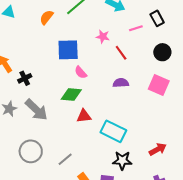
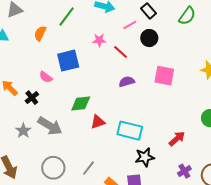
black circle: (162, 52) -> (149, 38), moved
pink semicircle: (81, 72) -> (46, 77), moved

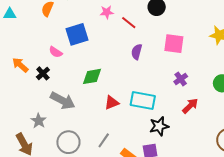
purple semicircle: (127, 82) -> (137, 52), turned -56
red triangle: (98, 122) -> (112, 103), moved
gray star: (23, 131) -> (39, 121), moved
purple cross: (184, 171) -> (181, 79), moved

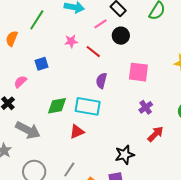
blue square: (77, 34) -> (42, 64), size x0.6
pink semicircle: (56, 52) -> (20, 82), turned 104
cyan rectangle: (143, 100) -> (88, 106), moved

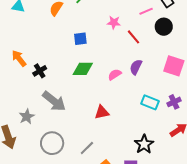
pink semicircle: (20, 82) -> (115, 75), moved
green diamond: (57, 106) -> (83, 69), moved
cyan rectangle: (88, 106) -> (150, 102), moved, size x0.7
black star: (125, 155) -> (144, 144), turned -30

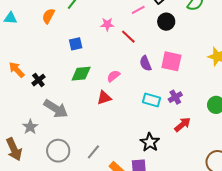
black circle: (164, 27) -> (166, 22), moved
purple semicircle: (136, 67) -> (145, 63), moved, turned -42
red triangle: (102, 112) -> (104, 98), moved

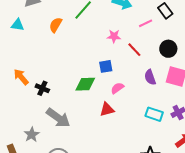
black circle: (166, 22) -> (168, 49), moved
blue square: (76, 44) -> (106, 66), moved
black cross: (38, 80) -> (42, 88), turned -32

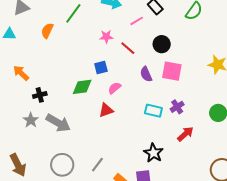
orange arrow: (21, 77) -> (21, 73), moved
black cross: (42, 88) -> (40, 95), turned -32
gray star: (32, 135) -> (31, 120), moved

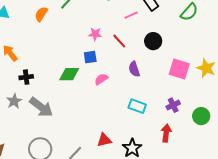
pink star: (106, 37) -> (95, 34), moved
pink square: (172, 71) -> (179, 69), moved
purple cross: (177, 107) -> (173, 105), moved
red triangle: (106, 110) -> (104, 140), moved
red arrow: (185, 134) -> (166, 133), turned -48

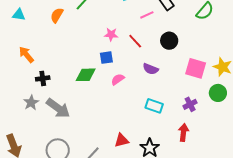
purple semicircle: (134, 69) -> (151, 69), turned -49
green circle: (201, 116) -> (218, 93), moved

